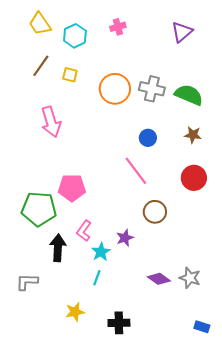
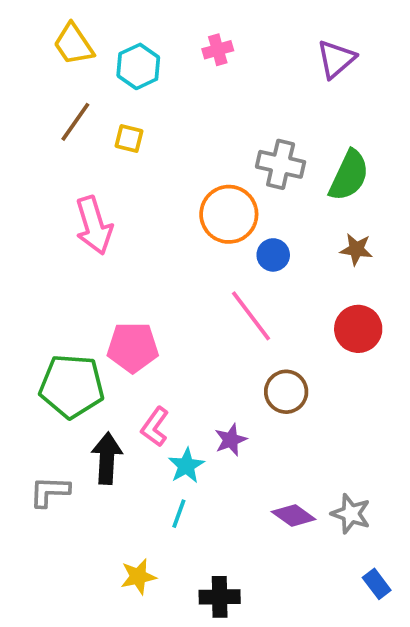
orange circle: (115, 89) -> (229, 214), moved
green semicircle: (189, 95) -> (349, 175), turned 92
gray L-shape: (27, 282) -> (50, 492), moved
blue rectangle: (202, 327) -> (377, 584), moved, turned 35

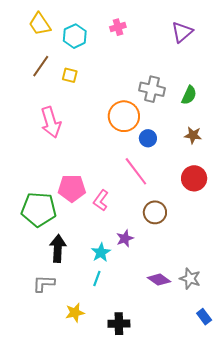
green semicircle: (349, 175) -> (189, 95), size x0.7
pink L-shape: (155, 427) -> (101, 200), moved
gray L-shape: (50, 492) -> (44, 284), moved

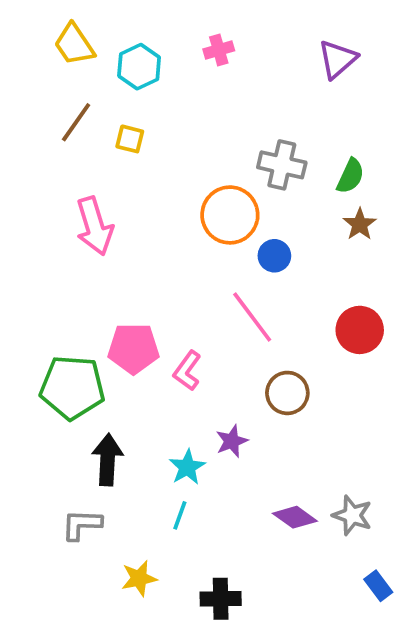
brown star: (193, 135) -> (360, 224), moved, turned 30

